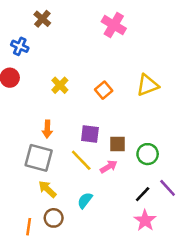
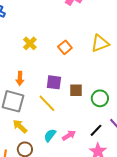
pink arrow: (109, 167) -> (69, 135), moved

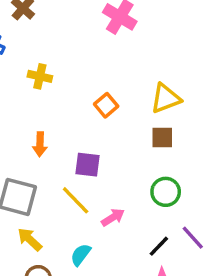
yellow cross: (30, 43) -> (40, 76), moved, turned -32
orange arrow: (20, 78) -> (40, 144), moved
brown square: (76, 90) -> (162, 137), moved
pink arrow: (69, 135) -> (113, 217), moved

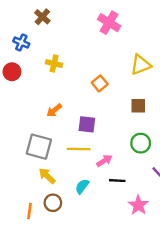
yellow triangle: (166, 98) -> (141, 65), moved
orange arrow: (40, 144) -> (54, 110), turned 49
yellow line: (76, 200) -> (79, 149), turned -45
black line: (159, 246) -> (117, 181), moved, turned 49

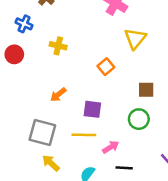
yellow triangle: (141, 65) -> (135, 38), moved, turned -30
green circle: (141, 143) -> (139, 119), moved

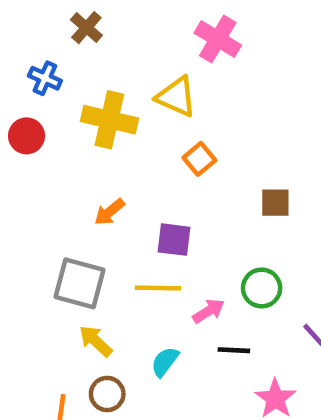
yellow triangle: (135, 38) -> (176, 97), moved, turned -45
yellow cross: (58, 46) -> (109, 120), size x1.6
green circle: (139, 119) -> (262, 288), moved

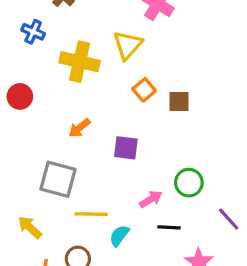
yellow triangle: (176, 97) -> (128, 45), turned 48
red circle: (27, 136) -> (20, 96), moved
brown square: (275, 203) -> (179, 101), moved
yellow line: (158, 288) -> (91, 214), moved
yellow arrow: (96, 341) -> (30, 227), moved

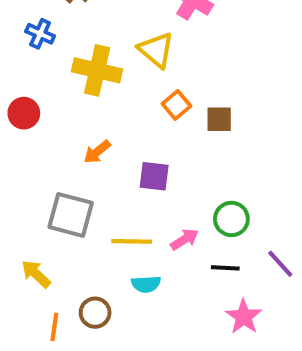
yellow triangle: (128, 45) -> (156, 50), turned -32
yellow line: (91, 214) -> (132, 241), moved
black line: (169, 227) -> (225, 268), moved
cyan semicircle: (119, 236) -> (146, 284), turned -130

